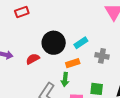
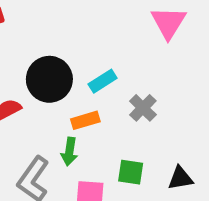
gray cross: (102, 56) -> (143, 108), turned 32

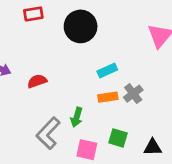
black circle: (49, 79) -> (81, 26), moved
orange rectangle: (85, 120) -> (108, 97), moved

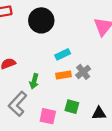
green arrow: (77, 117) -> (34, 81), moved

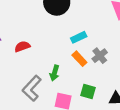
orange rectangle: (64, 75) -> (79, 59), turned 56
green arrow: (34, 81) -> (54, 73), moved

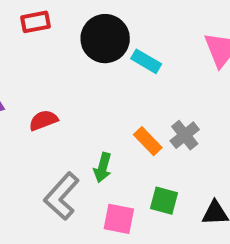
cyan rectangle: (79, 37) -> (146, 61), moved, turned 56

